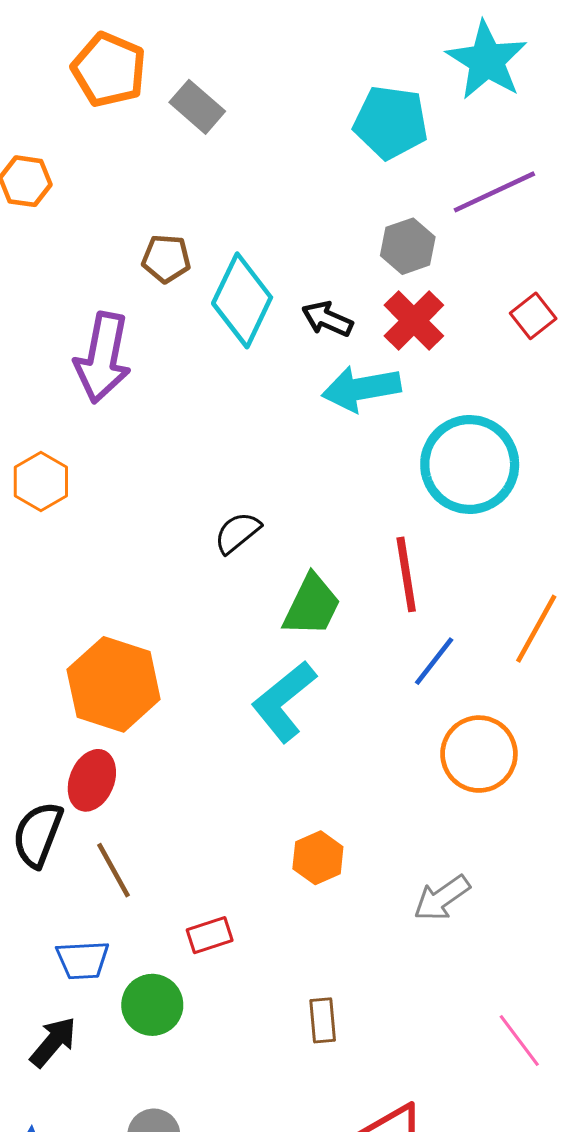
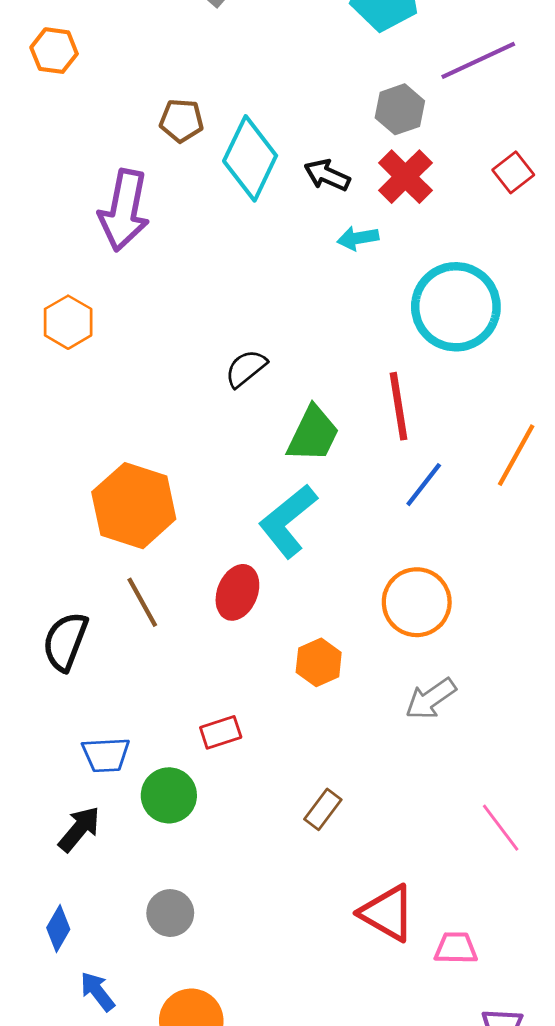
cyan arrow: (361, 389) -> (358, 238), size x0.6
orange circle: (479, 754) -> (417, 602), moved
red ellipse: (92, 780) -> (237, 592), moved
brown line: (114, 870) -> (142, 602), moved
brown rectangle: (323, 1020) -> (323, 809), turned 42

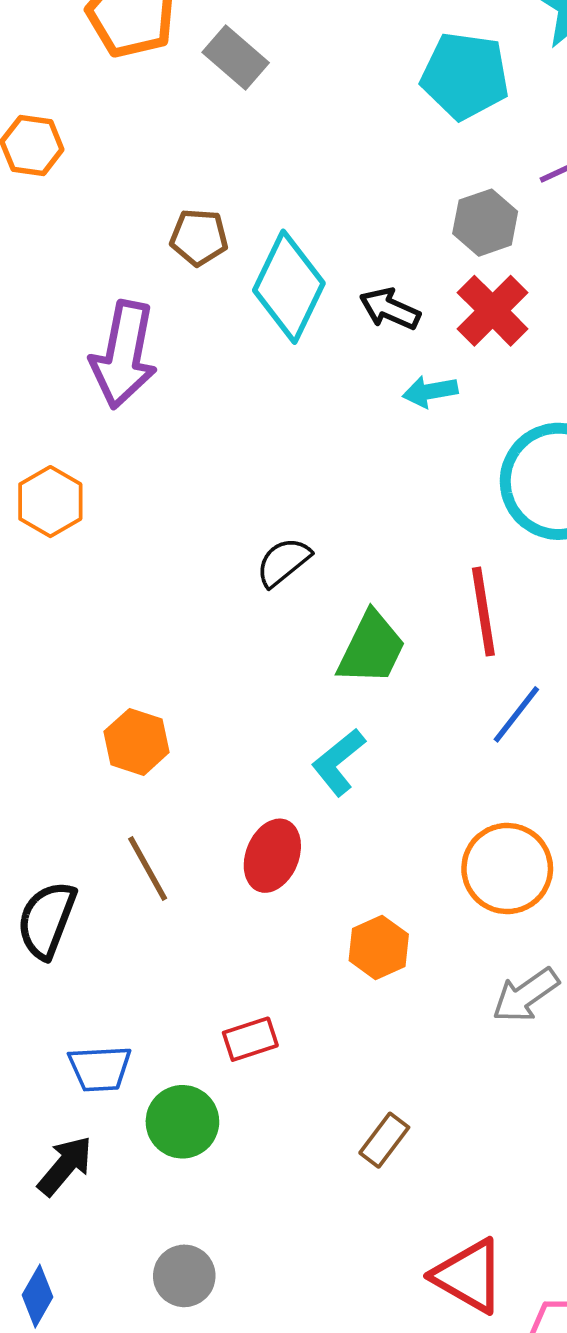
orange hexagon: (134, 506) -> (137, 742), size x0.6
cyan L-shape: (288, 521) -> (338, 762), size x0.7

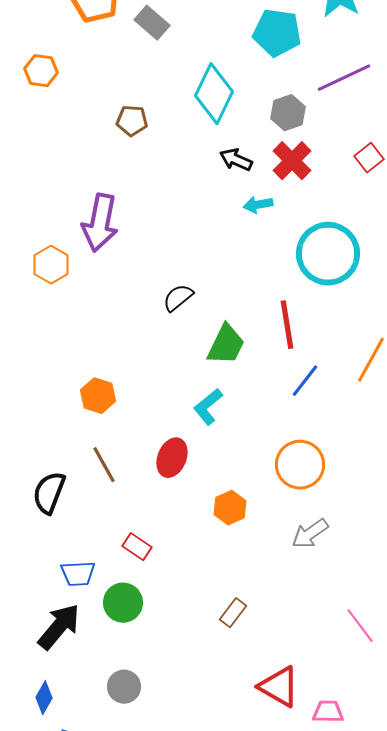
cyan diamond: (289, 287) -> (214, 94), moved
purple arrow: (124, 355) -> (100, 223), moved
red rectangle: (250, 1039) -> (137, 547), moved, turned 52
black arrow: (65, 1166) -> (59, 627), size x1.4

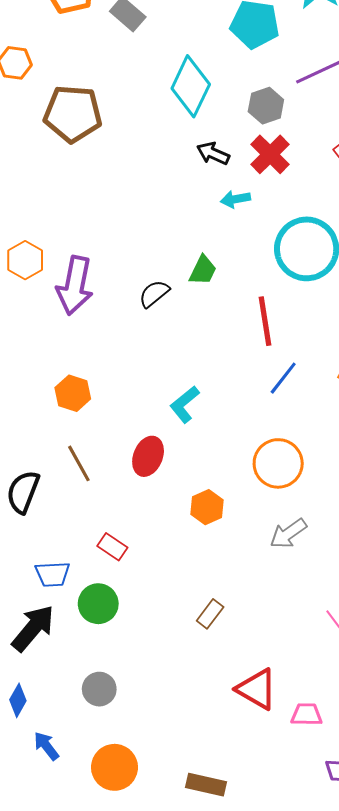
brown pentagon: (132, 121) -> (73, 114), moved, size x1.8
purple arrow: (100, 223) -> (75, 286), moved
green trapezoid: (226, 345) -> (203, 270), moved, size x0.7

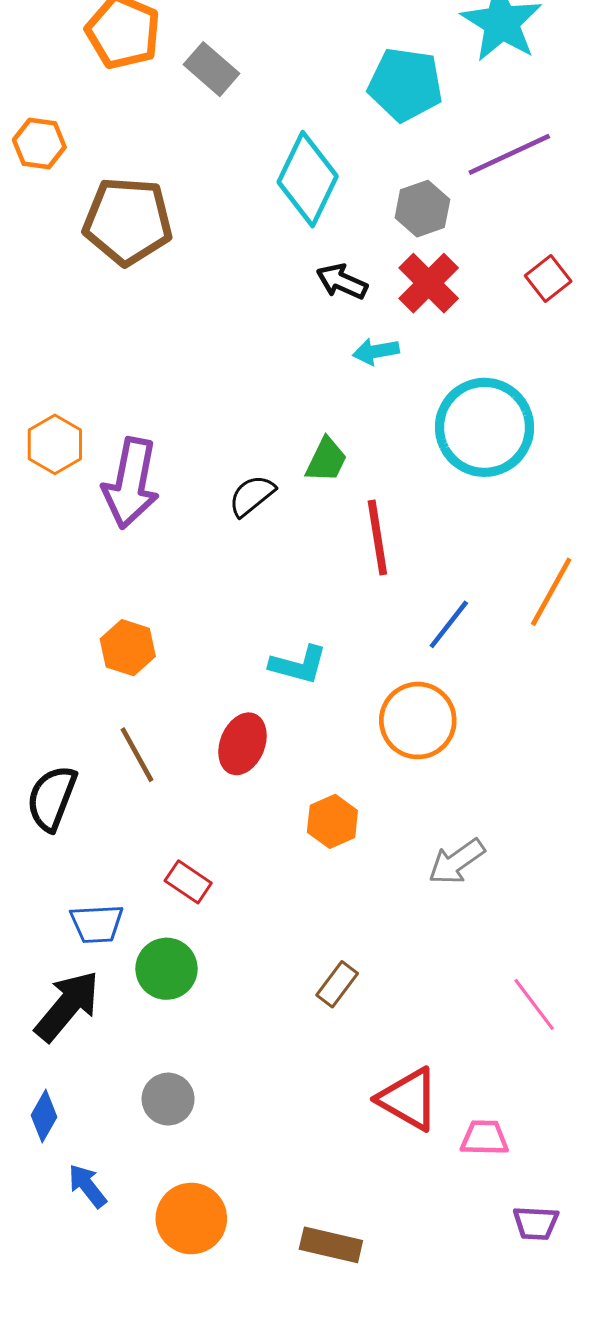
red line: (265, 321) -> (377, 538), moved
cyan L-shape: (185, 404) -> (298, 665), turned -126
orange circle: (278, 463) -> (418, 721), moved

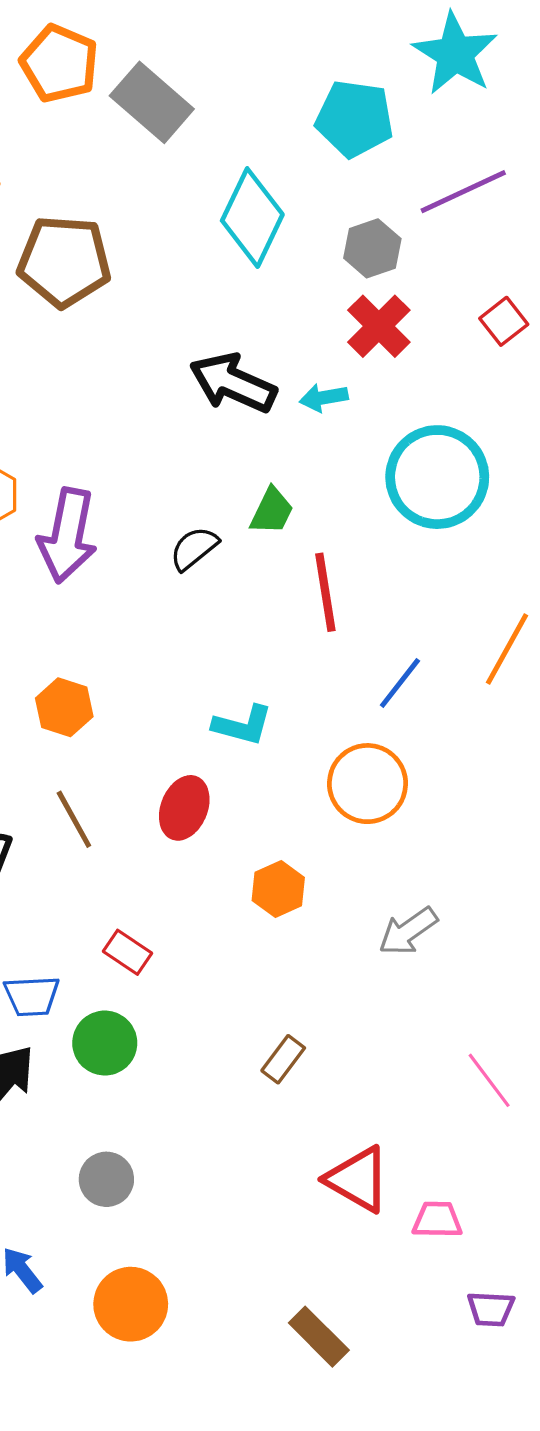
gray rectangle: (211, 69) -> (152, 102), size x1.4
black arrow: (342, 282) -> (233, 383), moved, size x1.6
brown rectangle: (331, 1245) -> (319, 1337), moved, turned 32

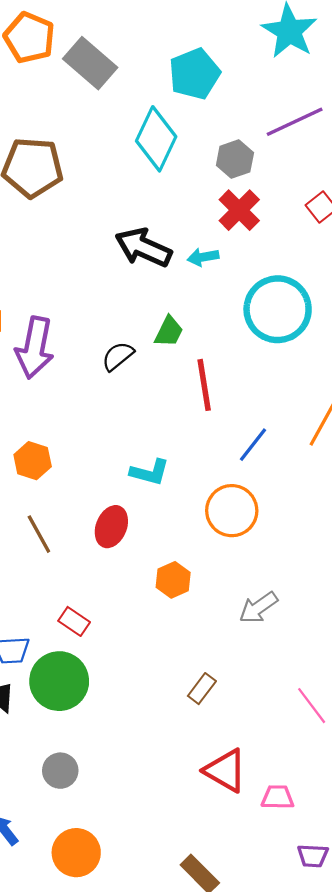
cyan pentagon: (355, 119) -> (194, 74), moved, turned -30
green circle: (105, 1043) -> (59, 681), size x1.4
brown rectangle: (283, 1059) -> (202, 689), moved

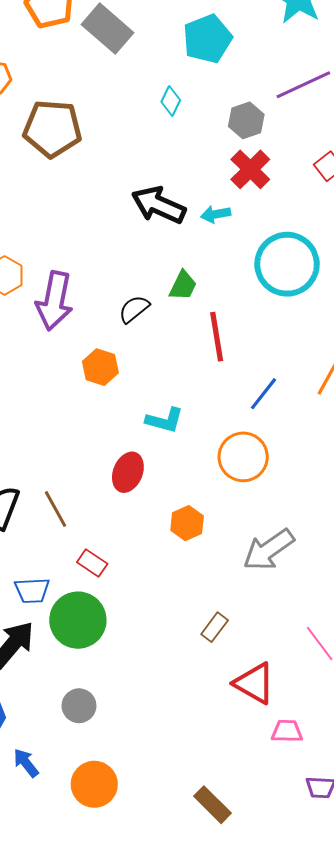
cyan diamond: (156, 139) -> (171, 101), size x0.5
orange hexagon: (33, 461) -> (100, 367), moved
brown line: (39, 534) -> (56, 509), moved
gray arrow: (258, 608) -> (269, 550), size x1.4
red triangle: (225, 771) -> (254, 683), moved

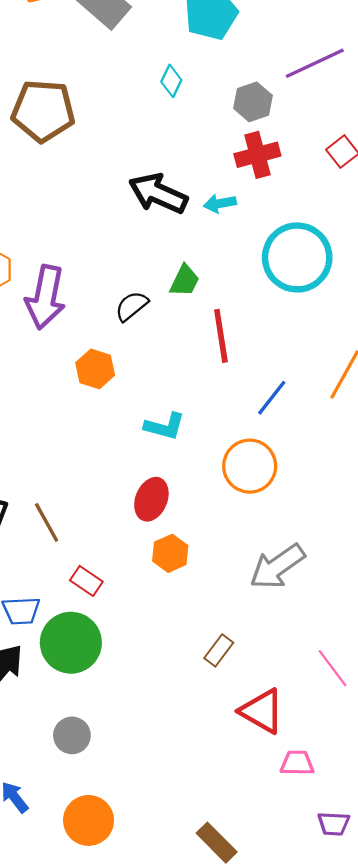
red cross: (250, 169) -> (257, 155), turned 30
red ellipse: (128, 472) -> (151, 499), moved
orange hexagon: (187, 523) -> (170, 553), moved

